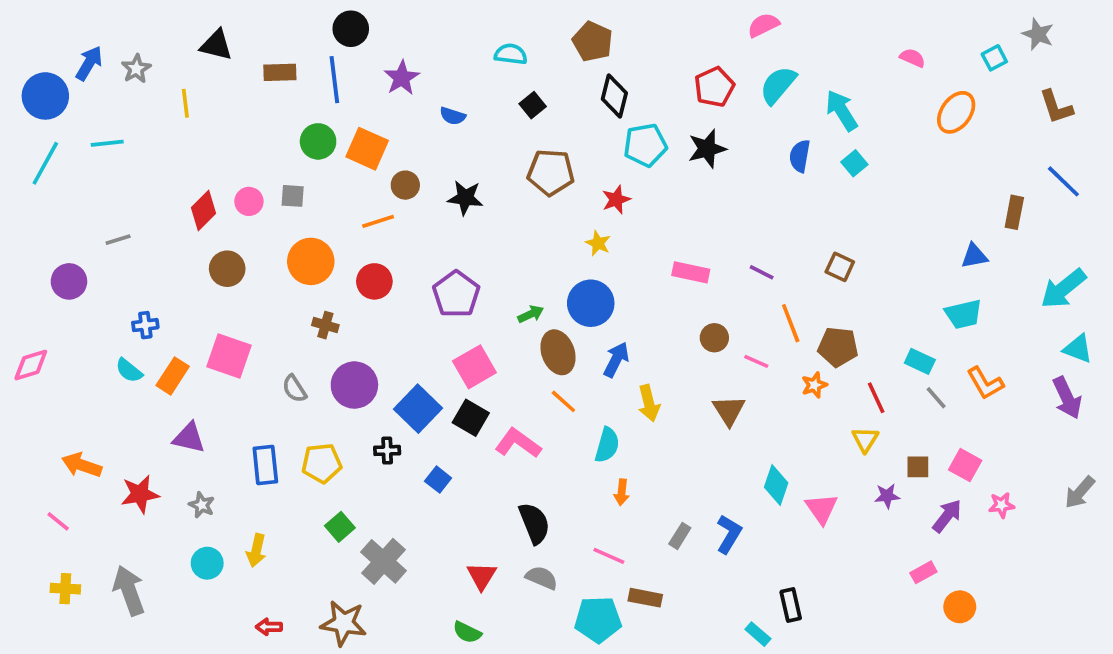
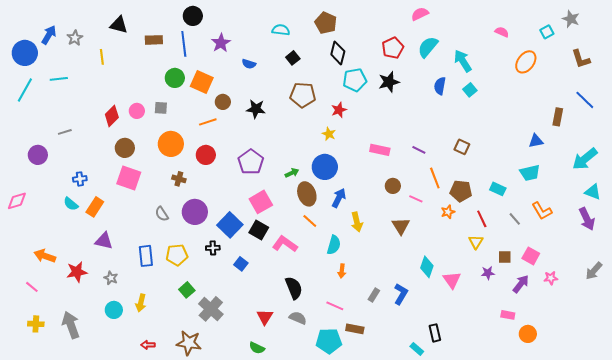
pink square: (229, 356) -> (129, 178), moved
cyan rectangle: (920, 361) -> (498, 189), moved
pink rectangle: (923, 572) -> (508, 315), turned 40

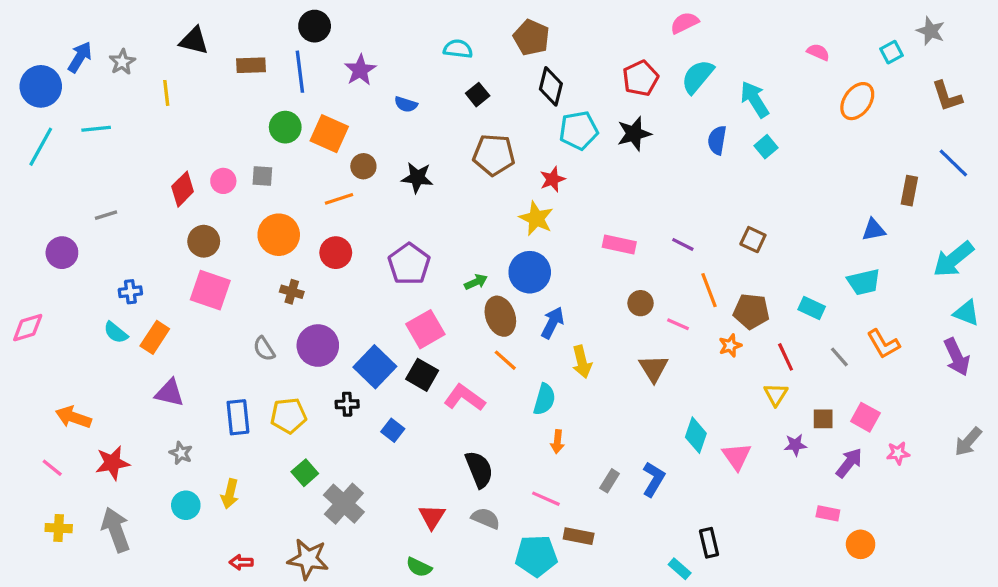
yellow star: (329, 134) -> (536, 218), size x1.5
red star: (77, 272) -> (112, 463), moved

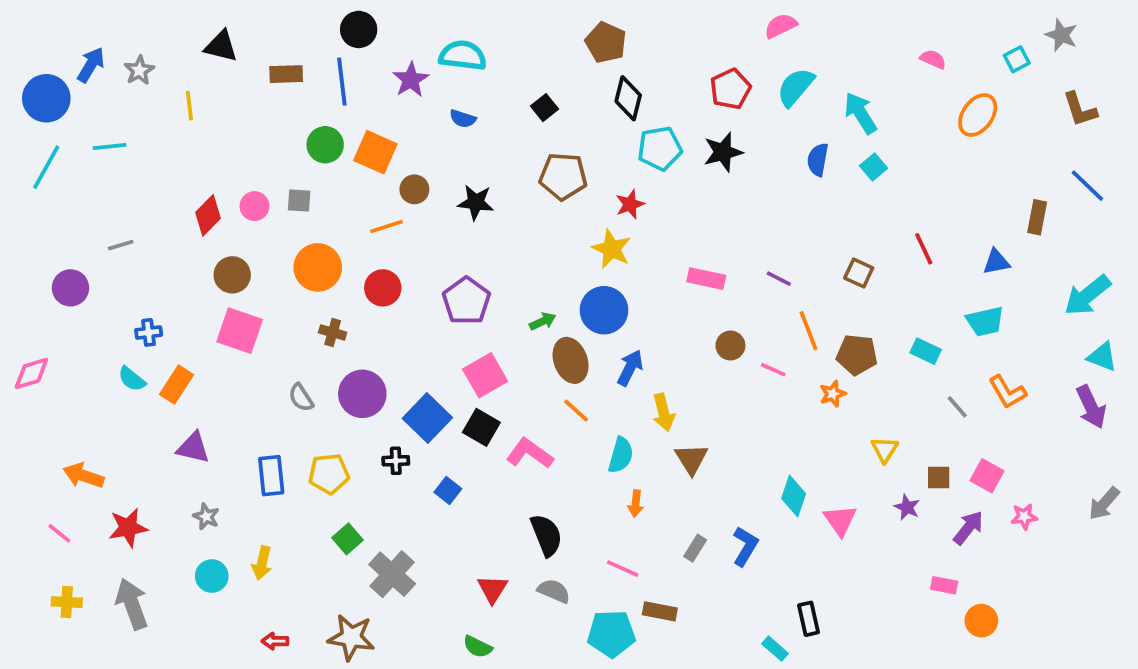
cyan semicircle: (458, 49) -> (463, 56), moved, size x1.4
red line: (786, 357) -> (924, 249), moved
brown triangle: (654, 368) -> (691, 459), moved
purple star: (795, 445) -> (907, 507), turned 30

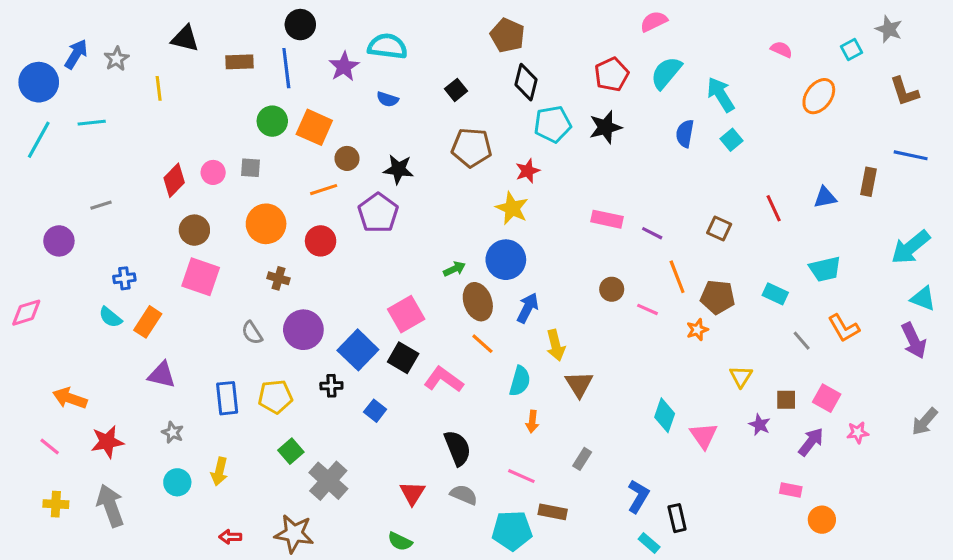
blue line: (1087, 186) -> (911, 155), turned -32
blue triangle: (996, 262) -> (825, 197), moved
pink rectangle: (706, 279) -> (607, 219), moved
purple pentagon: (466, 301) -> (378, 213), moved
blue L-shape: (745, 546) -> (638, 496), moved

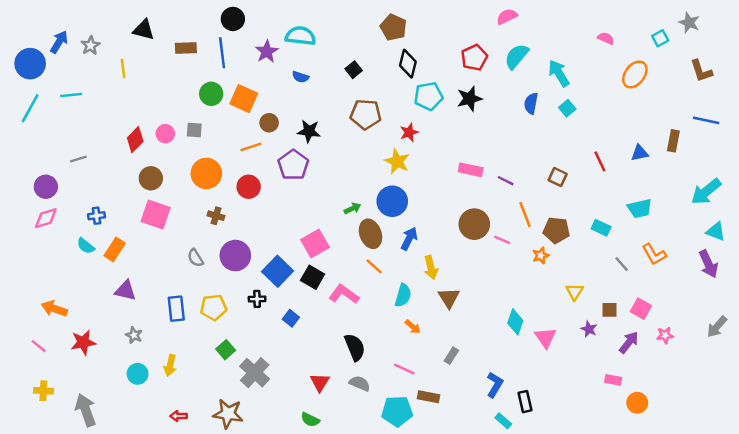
brown circle: (612, 289) -> (474, 224), size x1.6
pink diamond: (26, 313) -> (46, 218), moved
orange arrow: (532, 422) -> (413, 327), turned -56
gray arrow: (110, 506) -> (86, 410), moved

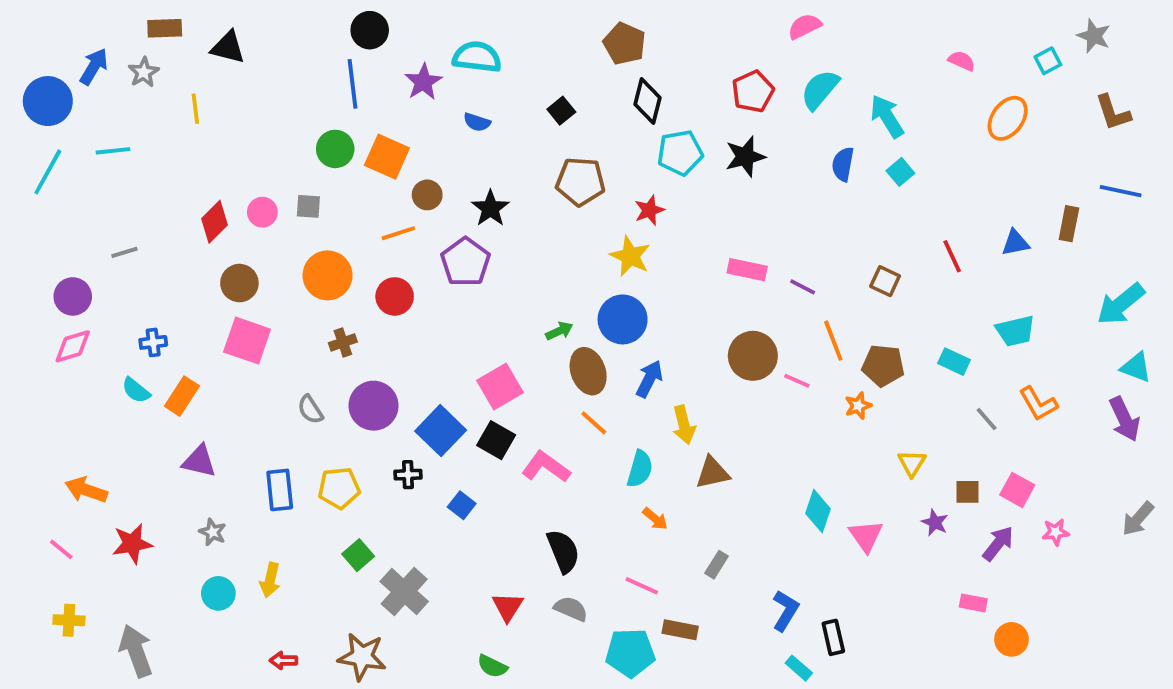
brown rectangle: (186, 48) -> (165, 28), moved
black star: (309, 131) -> (490, 208), turned 30
brown cross: (216, 216) -> (343, 342), turned -35
brown triangle: (449, 298) -> (713, 473), turned 50

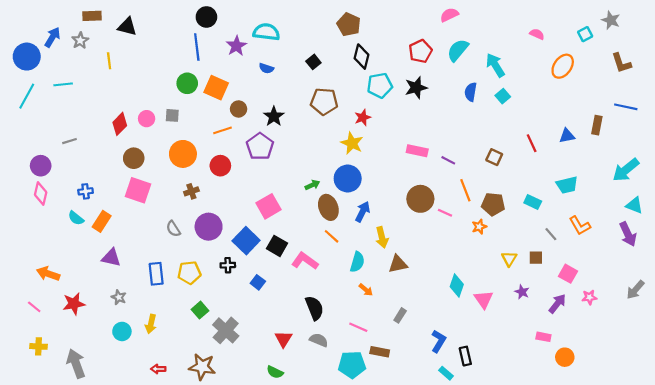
pink diamond: (73, 346) -> (41, 193), turned -60
pink square: (500, 386) -> (268, 206), moved
brown square: (967, 492) -> (536, 258), moved

